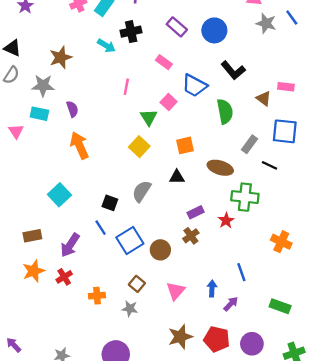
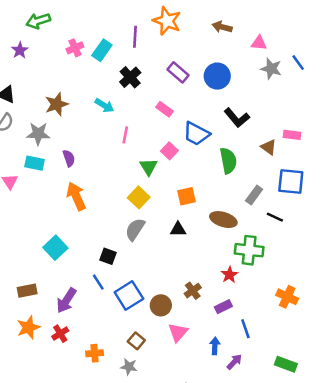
black cross: (131, 32) -> (130, 77), turned -30
cyan arrow: (106, 46) -> (104, 105), moved
gray semicircle: (142, 191) -> (135, 229), moved
purple rectangle: (196, 212) -> (223, 307), moved
pink triangle: (176, 291) -> (178, 332), moved

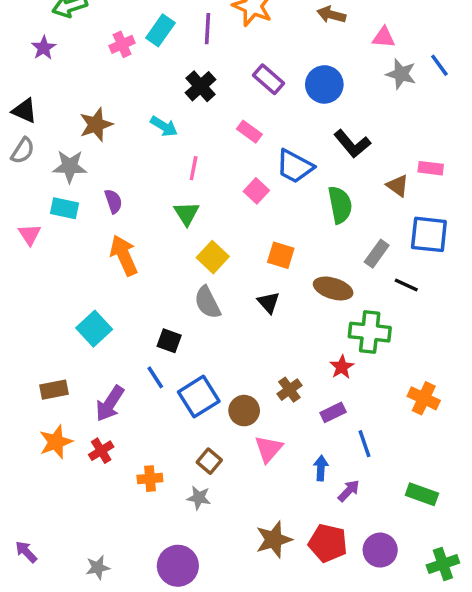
cyan rectangle: (102, 50) -> (160, 30), moved
green triangle: (149, 167) -> (187, 214), moved
orange square: (187, 196) -> (281, 255), turned 30
gray semicircle: (135, 229) -> (208, 302), turned -60
black triangle: (178, 229) -> (269, 302), turned 49

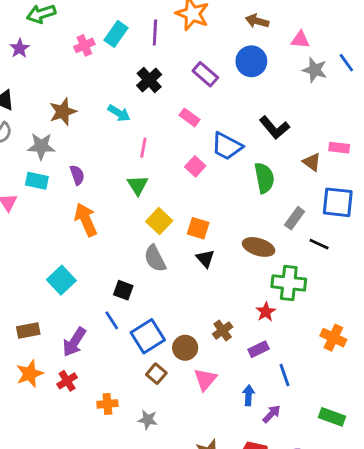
blue circle: (324, 84) -> (251, 61), moved
orange square: (281, 255) -> (198, 228), moved
brown square: (209, 461) -> (156, 374), moved

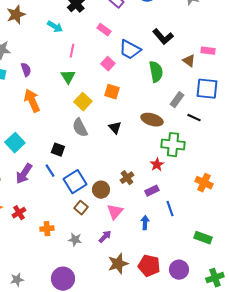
brown star: (63, 112) -> (16, 15), moved
orange square: (198, 228) -> (112, 92), moved
purple arrow: (74, 342) -> (24, 174), moved
purple arrow: (272, 414) -> (105, 237), moved

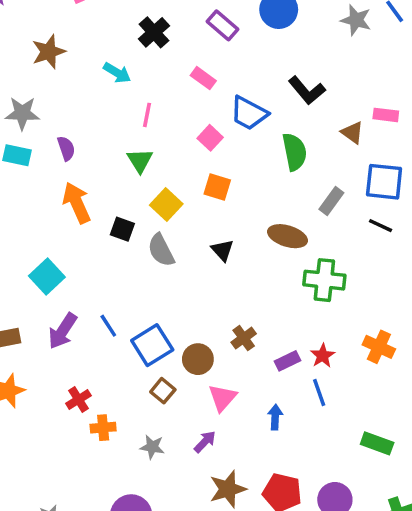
black line: (194, 118) -> (381, 226), moved
black square: (58, 150) -> (122, 229), moved
red star: (157, 165) -> (323, 356), moved
red cross: (19, 213) -> (78, 399), moved

